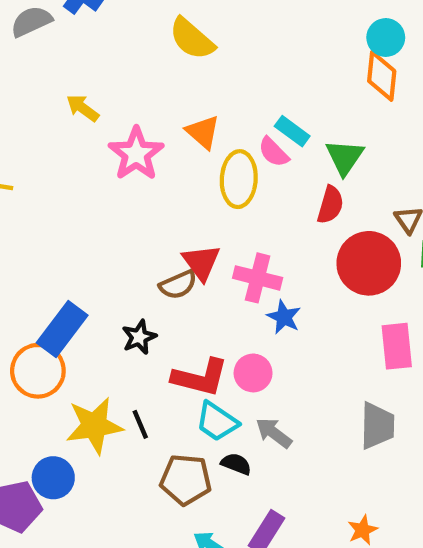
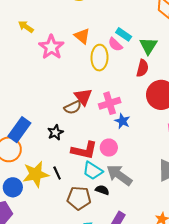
pink cross: (258, 278) -> (110, 103), turned -30
gray arrow: (274, 433) -> (119, 175), size x1.5
blue circle: (53, 478) -> (13, 187), moved

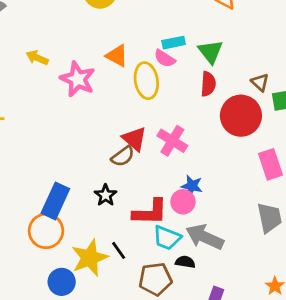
cyan rectangle: (124, 34) -> (174, 43), turned -35
pink cross: (110, 103) -> (172, 141), turned -30
blue star: (122, 121) -> (192, 186), moved

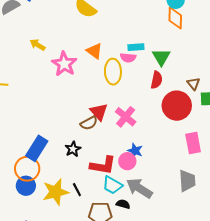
pink semicircle: (165, 59) -> (128, 58), turned -35
blue circle: (62, 282) -> (26, 186), moved

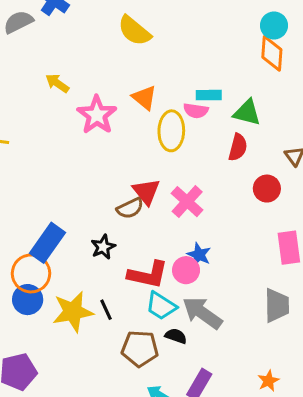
green triangle: (161, 57) -> (247, 113), turned -48
red circle: (177, 106) -> (267, 189), size x0.6

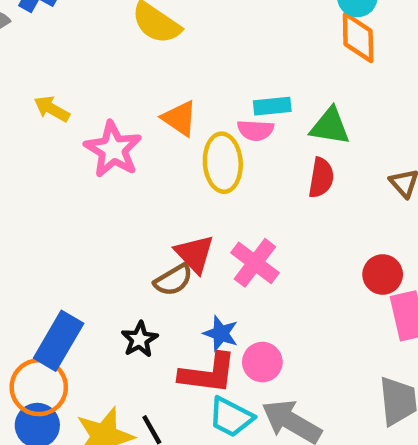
red circle: (267, 189) -> (383, 274), moved
blue star: (199, 255) -> (221, 333), moved

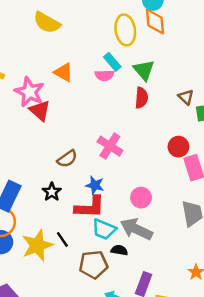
cyan rectangle: (272, 106) -> (112, 62), turned 60
green triangle: (330, 126) -> (144, 70), turned 45
yellow ellipse: (223, 163) -> (125, 30), moved
red triangle: (195, 254) -> (40, 111), moved
pink circle: (262, 362) -> (141, 198), moved

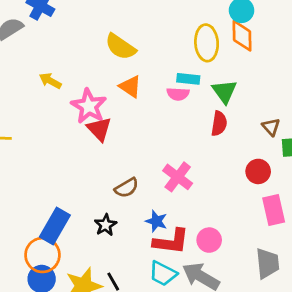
yellow semicircle: (47, 23) -> (121, 47), moved
cyan rectangle: (112, 62) -> (188, 79), turned -48
red circle: (178, 147) -> (258, 171), moved
red L-shape: (90, 207) -> (171, 241), moved

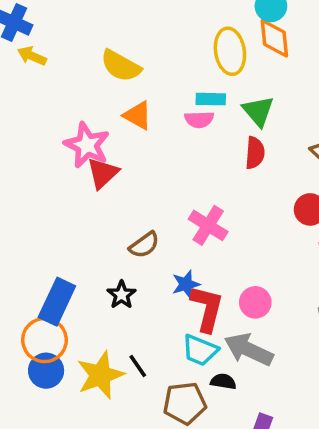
yellow arrow: (50, 81) -> (32, 56), moved
red triangle: (99, 129) -> (103, 173), turned 36
blue star: (156, 221) -> (186, 284), turned -30
red L-shape: (171, 241) -> (207, 308), turned -78

